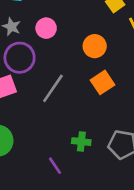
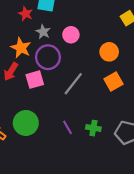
purple line: (55, 166) -> (68, 127), moved

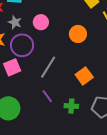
orange square: (114, 82) -> (84, 76), moved
purple line: (68, 127) -> (47, 96), moved

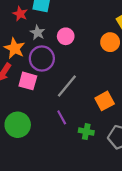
orange circle: (78, 34) -> (110, 42), moved
pink square: (12, 67) -> (28, 81), turned 30

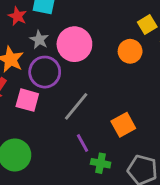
pink circle: (66, 36) -> (74, 44), size x1.6
purple line: (62, 117) -> (82, 143), moved

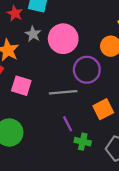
purple circle: (45, 72) -> (87, 70), moved
gray line: (76, 106) -> (63, 92), turned 44

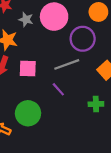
purple line: (68, 124) -> (58, 89), moved

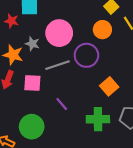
gray star: (26, 19) -> (32, 44), moved
gray line: (67, 64) -> (57, 65), moved
green cross: (96, 104) -> (98, 119), size x1.5

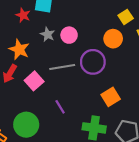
pink circle: (59, 33) -> (69, 35), size x0.6
gray star: (32, 44) -> (47, 34), moved
pink square: (32, 83) -> (34, 81), turned 36

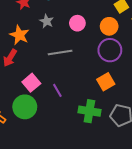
pink circle: (69, 35) -> (77, 23), moved
purple circle: (93, 62) -> (110, 50), moved
pink square: (34, 81) -> (31, 83), moved

